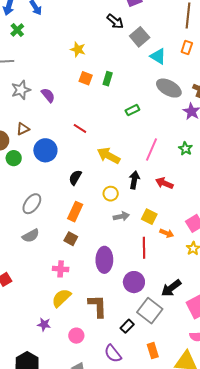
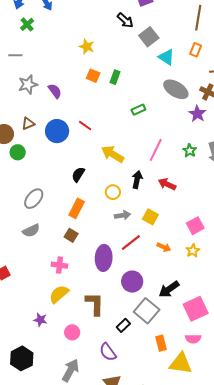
blue circle: (45, 150) -> (57, 131), moved
orange arrow: (167, 233) -> (164, 247), moved
red line: (144, 248) -> (131, 242), moved, turned 50
orange rectangle: (153, 351) -> (161, 343), moved

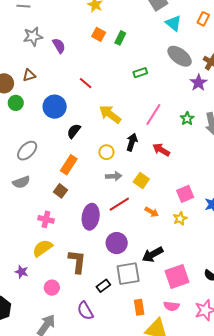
blue circle: (57, 131) -> (55, 107), moved
gray square: (147, 311) -> (128, 274), turned 35

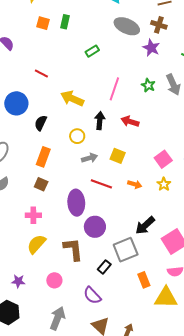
red line: (119, 204) -> (101, 184), turned 65
purple circle: (117, 243) -> (95, 227), moved
purple star: (21, 272) -> (18, 281), moved

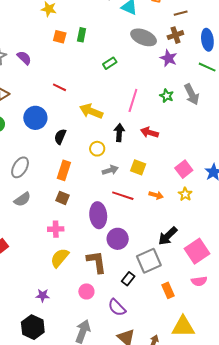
brown cross: (159, 25) -> (175, 35), turned -35
pink circle: (54, 280) -> (86, 291), moved
yellow triangle: (166, 298) -> (183, 327), moved

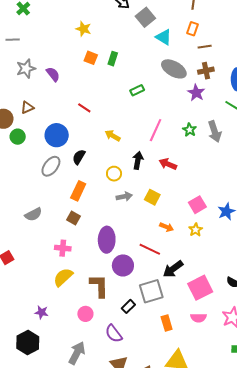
brown line: (181, 13) -> (205, 47), moved
yellow arrow: (91, 111) -> (113, 136), size x0.7
gray ellipse: (20, 167) -> (51, 166), moved
red line: (123, 196) -> (150, 249), moved

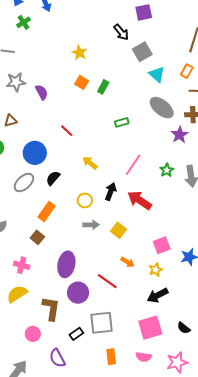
red arrow: (168, 164) -> (140, 200), size x1.4
black arrow: (173, 269) -> (158, 295), moved

